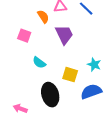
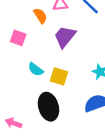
purple trapezoid: (64, 35) -> (65, 37), turned -115
yellow square: (70, 75) -> (59, 76), moved

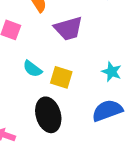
purple trapezoid: (65, 37) -> (68, 28), turned -145

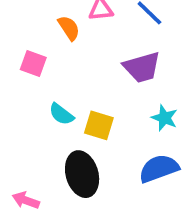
purple trapezoid: (68, 28) -> (142, 67), moved

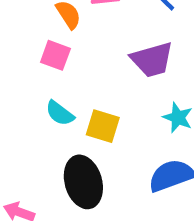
pink square: (33, 64) -> (55, 55), moved

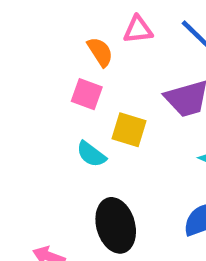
yellow square: (103, 126) -> (129, 130), moved

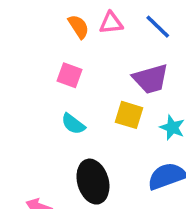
orange semicircle: (100, 52) -> (79, 27), moved
yellow square: (129, 130) -> (129, 115), moved

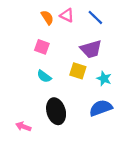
pink triangle: (111, 23) -> (67, 15), turned 32

